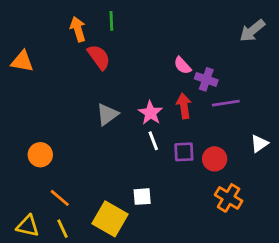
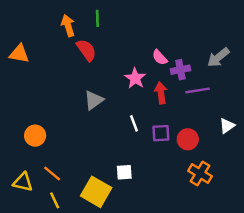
gray arrow: (252, 31) -> (218, 57), moved
purple cross: (206, 79) -> (180, 70), turned -30
pink star: (150, 113) -> (135, 78), moved
yellow triangle: (28, 226) -> (23, 182), moved

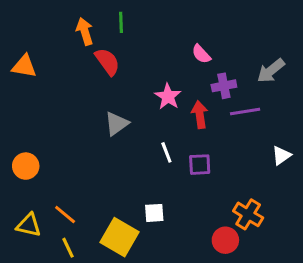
pink semicircle: (160, 57) -> (201, 54), moved
orange circle: (35, 136) -> (26, 166), moved
red circle: (188, 139) -> (225, 240), moved

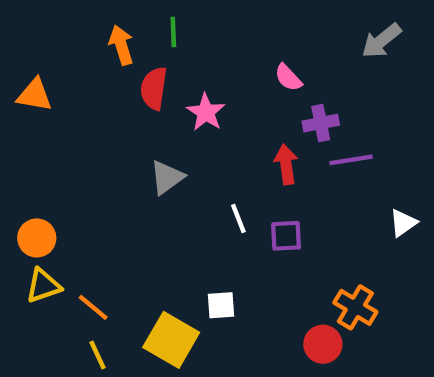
red semicircle: (107, 62) -> (154, 88), turned -136
gray arrow: (271, 71) -> (381, 41), moved
pink star: (168, 96) -> (206, 112), moved
yellow triangle: (29, 225) -> (43, 286), moved, turned -32

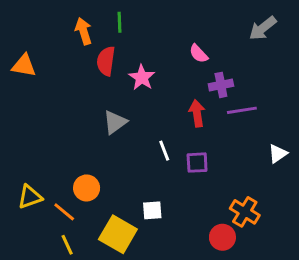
orange circle: (37, 238) -> (87, 188), moved

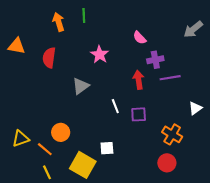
gray arrow: (263, 28) -> (193, 29), moved
red semicircle: (106, 61) -> (49, 58), moved
orange cross: (245, 212) -> (172, 134), moved
red circle: (222, 237) -> (167, 163), moved

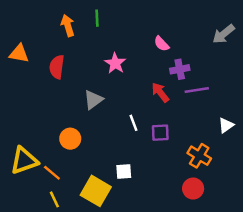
red arrow: (139, 80) -> (160, 92), turned -30
orange circle: (61, 132) -> (70, 139), moved
yellow triangle: (21, 139) -> (24, 161), size x1.4

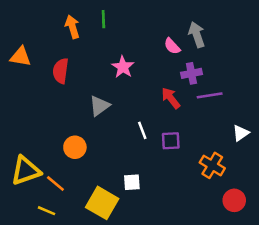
gray arrow: (224, 34) -> (197, 35), moved, turned 110
red circle: (193, 189) -> (234, 200), moved
yellow line: (54, 199) -> (46, 211), moved, turned -42

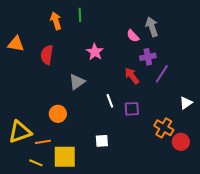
purple line: (210, 95) -> (162, 74), turned -48
orange line: (55, 184) -> (43, 142), turned -49
red circle: (234, 200) -> (181, 142), moved
yellow square: (102, 203) -> (65, 157), moved, turned -30

